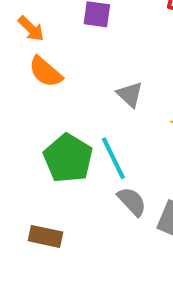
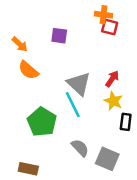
gray triangle: (130, 94) -> (79, 84), size x1.5
cyan line: (113, 158) -> (73, 105), moved

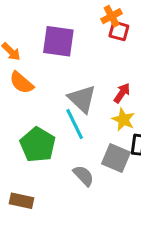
orange cross: (104, 15) -> (112, 16), turned -35
purple square: (59, 36) -> (58, 41), size x1.6
gray square: (107, 159) -> (116, 158), moved

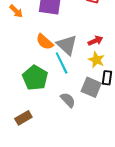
orange semicircle: (21, 83) -> (45, 42), moved
red arrow: (122, 93) -> (95, 41), turned 32
brown rectangle: (21, 201) -> (23, 118), turned -42

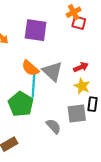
cyan line: (62, 63) -> (33, 86), moved, turned 30
gray square: (91, 87) -> (77, 114), turned -30

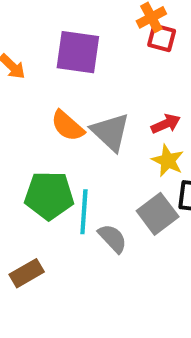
cyan line: (33, 86) -> (84, 212), moved
green pentagon: (21, 104) -> (49, 195), turned -30
gray square: (77, 114) -> (158, 214), turned -30

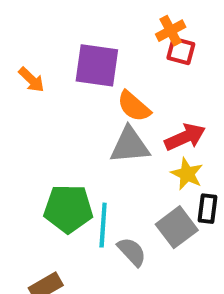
red arrow: (166, 124) -> (185, 137), size x1.4
orange semicircle: (68, 126) -> (134, 106), moved
gray triangle: (110, 132) -> (130, 145), turned -48

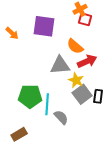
orange semicircle: (134, 106) -> (75, 46), moved
yellow star: (187, 174) -> (76, 80), moved
gray square: (177, 227) -> (82, 94), moved

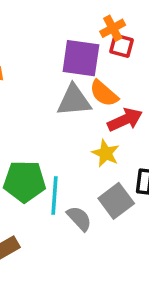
purple square: (44, 26) -> (81, 58), moved
gray triangle: (60, 65) -> (74, 100), moved
gray square: (82, 94) -> (116, 201), moved

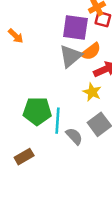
orange semicircle: (104, 93) -> (91, 51), turned -78
gray triangle: (74, 100) -> (71, 56), turned -35

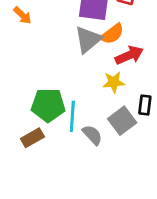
yellow star: (92, 92) -> (114, 82), turned -30
brown rectangle: (24, 157) -> (32, 138), moved

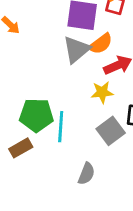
gray semicircle: (92, 135) -> (86, 174), moved, turned 65

